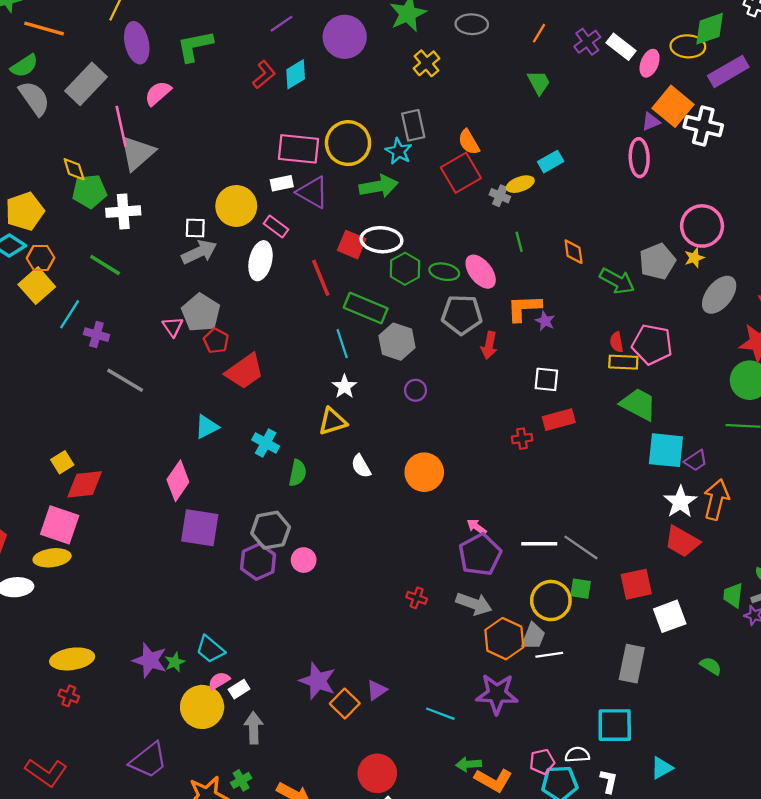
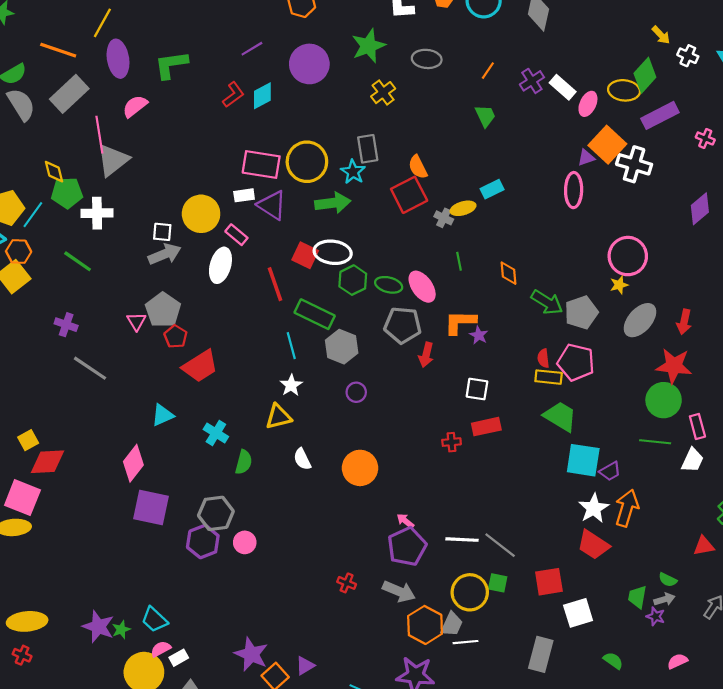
orange line: (44, 29) -> (58, 50), moved
green diamond: (710, 29) -> (645, 75), turned -32
gray pentagon: (657, 261) -> (581, 312), moved
cyan line: (70, 314) -> (33, 215), moved

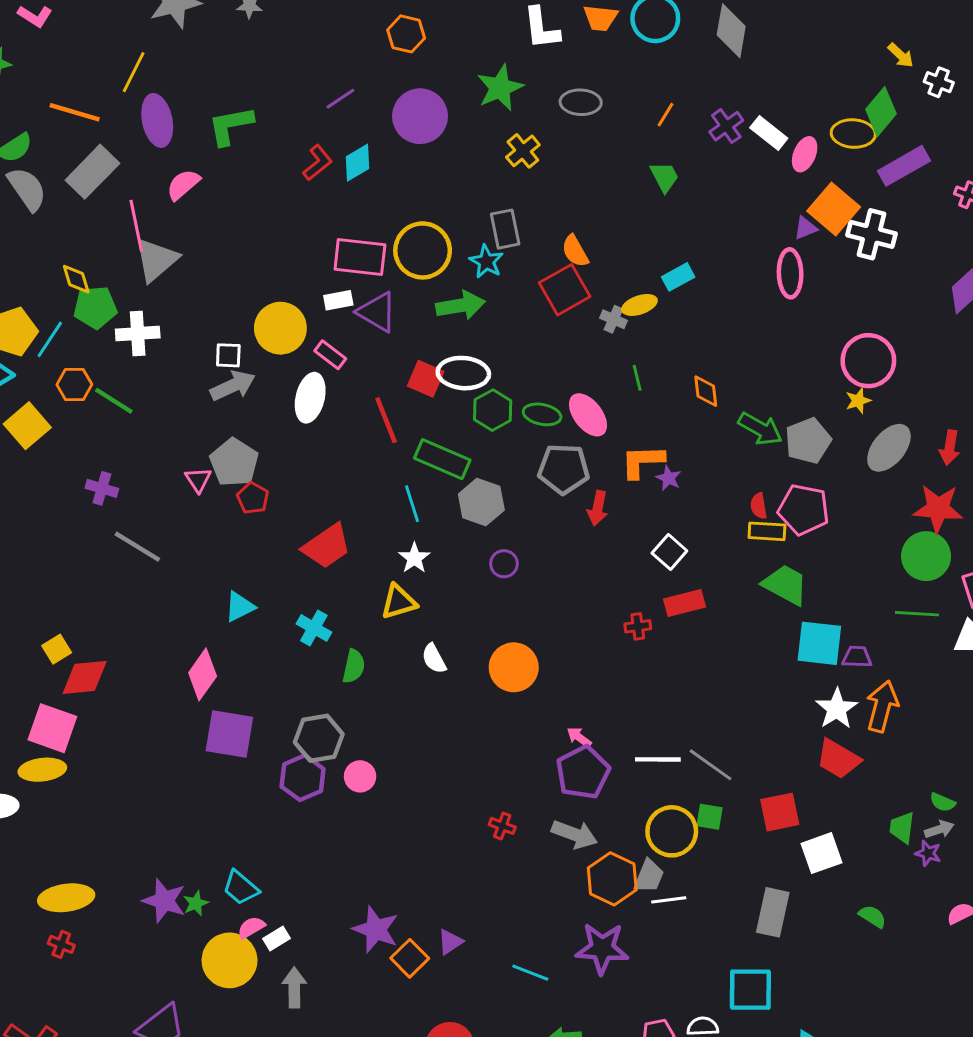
orange hexagon: (19, 252) -> (74, 385), moved
red trapezoid: (200, 366) -> (327, 546), moved
white square: (477, 389) -> (669, 552), turned 35
purple trapezoid: (610, 471) -> (857, 657), turned -145

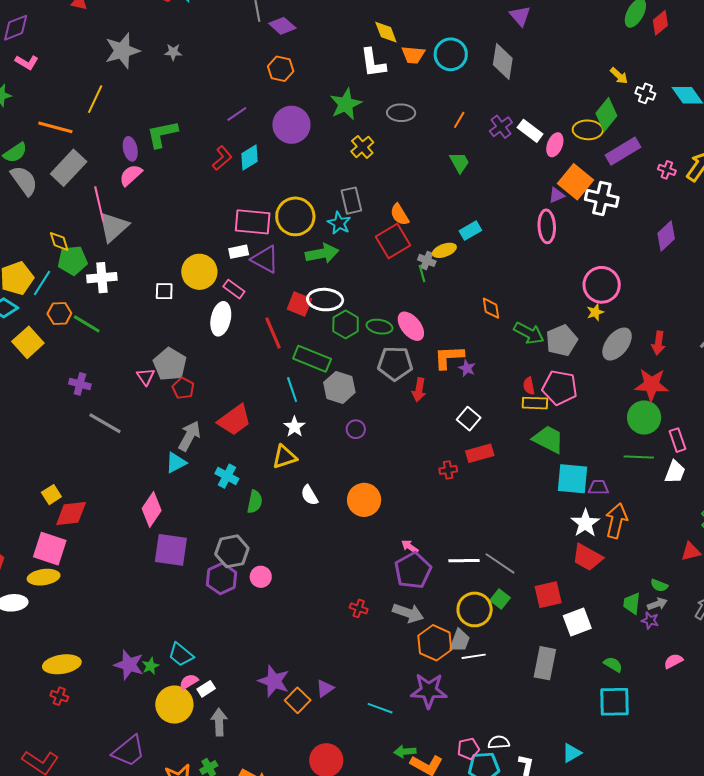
purple ellipse: (157, 120) -> (130, 149), moved, size x0.7
green line: (637, 378) -> (422, 274), moved
gray arrow: (233, 386) -> (189, 436), moved, turned -36
green square: (709, 817) -> (500, 599), turned 30
cyan square: (750, 990) -> (615, 702), moved

